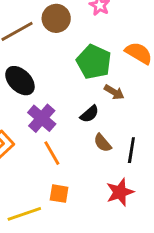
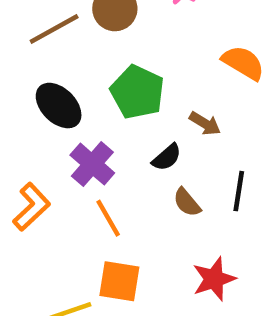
green pentagon: (94, 62) -> (137, 92), moved
black line: (131, 150) -> (239, 191), moved
orange square: (59, 194) -> (119, 281), size x1.4

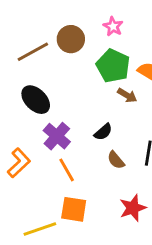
green pentagon: (137, 92) -> (113, 66), moved
brown arrow: (205, 124) -> (127, 95), moved

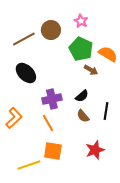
black semicircle: (103, 132) -> (82, 96), moved
purple cross: (57, 136) -> (52, 99), moved, turned 36

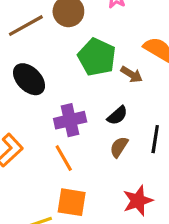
green pentagon: (81, 49) -> (97, 57), moved
brown semicircle: (83, 116) -> (119, 147), turned 72

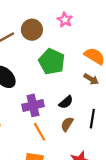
brown arrow: (132, 74) -> (91, 79), moved
orange line: (64, 158) -> (40, 132), moved

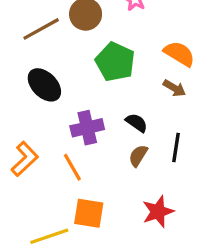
black semicircle: (66, 102) -> (137, 123), turned -104
orange line: (40, 132) -> (72, 167), moved

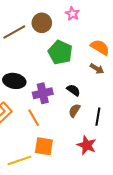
black ellipse: (44, 85) -> (14, 81), moved, turned -35
black line: (176, 147) -> (98, 117), moved
red star: (158, 212) -> (87, 145), turned -30

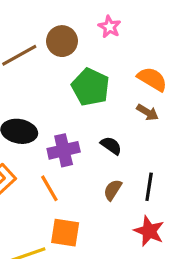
brown semicircle: (74, 111) -> (113, 190), moved
red star: (87, 145) -> (149, 231), moved

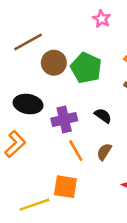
brown circle: (62, 41) -> (54, 63), moved
orange line: (49, 188) -> (76, 151), moved

